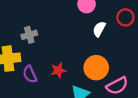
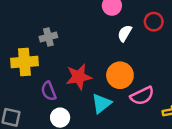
red star: (58, 70) -> (79, 77), size x1.5
purple semicircle: (30, 74) -> (49, 91), moved

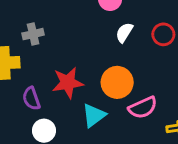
red circle: (154, 22) -> (163, 34), moved

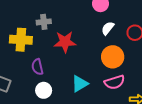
orange circle: (117, 82) -> (113, 57), moved
red star: (68, 83) -> (65, 42), moved

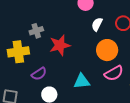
purple semicircle: (37, 67) -> (39, 74), turned -98
cyan triangle: (80, 84) -> (82, 81), turned 36

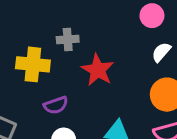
red star: (60, 45) -> (98, 70), turned 30

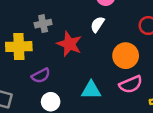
white semicircle: (161, 52) -> (97, 24), moved

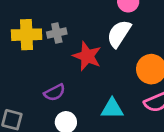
white semicircle: (97, 24) -> (119, 34), size x1.5
yellow cross: (19, 47) -> (27, 35), moved

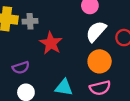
white semicircle: (119, 34) -> (96, 31), moved

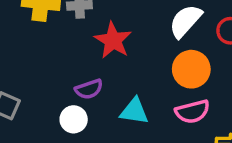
purple semicircle: (21, 68) -> (89, 89), moved

